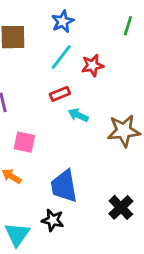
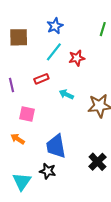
red rectangle: (60, 94) -> (41, 79), moved

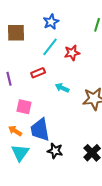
blue trapezoid: (56, 146) -> (40, 130), moved
black star: (48, 171) -> (55, 151), moved
cyan triangle: (22, 181) -> (20, 153), moved

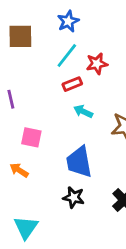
red rectangle: (38, 73) -> (72, 84), moved
blue trapezoid: (40, 130) -> (79, 162), moved
cyan triangle: (20, 153) -> (26, 227), moved

